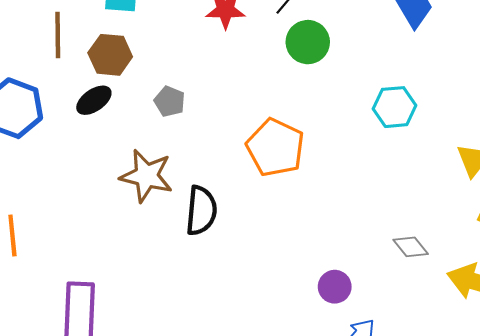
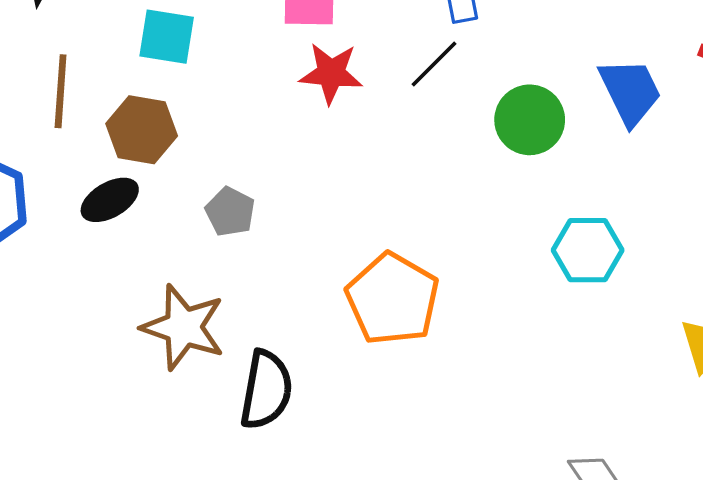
green circle: (308, 42) -> (530, 120), moved

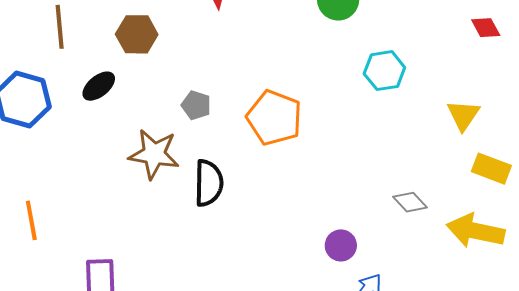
brown hexagon: (142, 130) -> (137, 34), moved
gray pentagon: (230, 212) -> (196, 105), moved

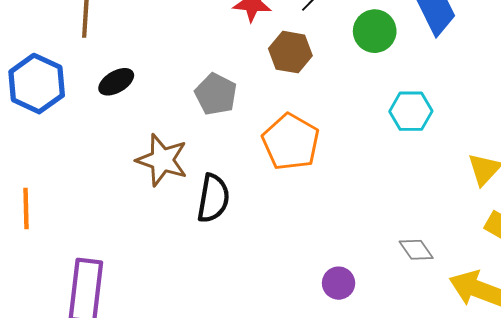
brown hexagon: (137, 34) -> (290, 52), moved
gray pentagon: (196, 105) -> (216, 94), moved, size x1.4

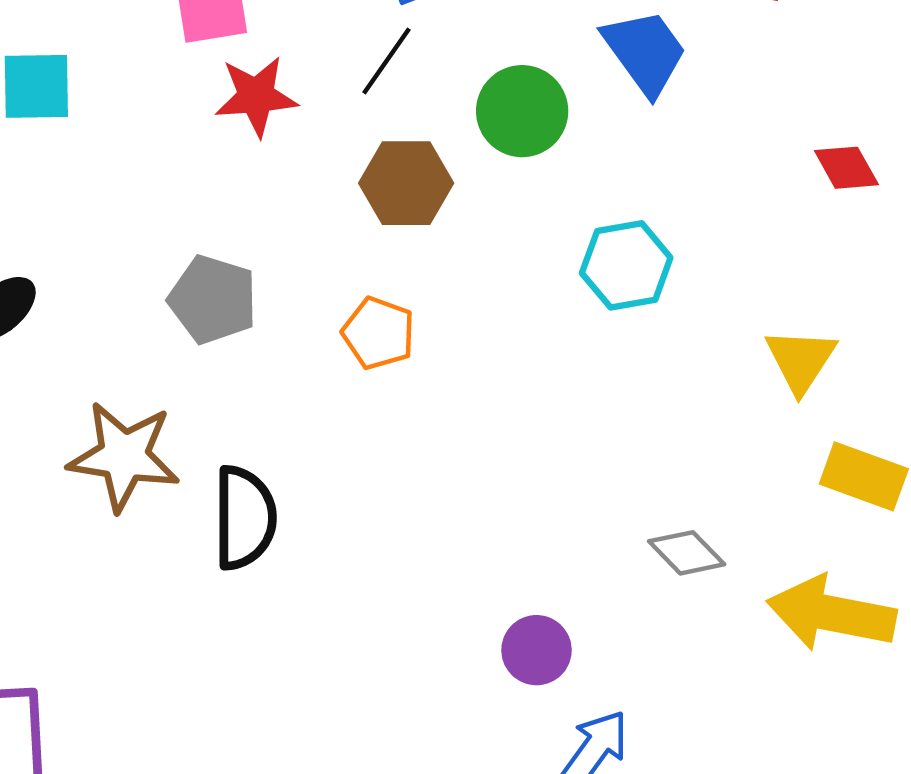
brown hexagon: (290, 52) -> (406, 183), moved
orange pentagon: (291, 142) -> (378, 333), moved, size x0.6

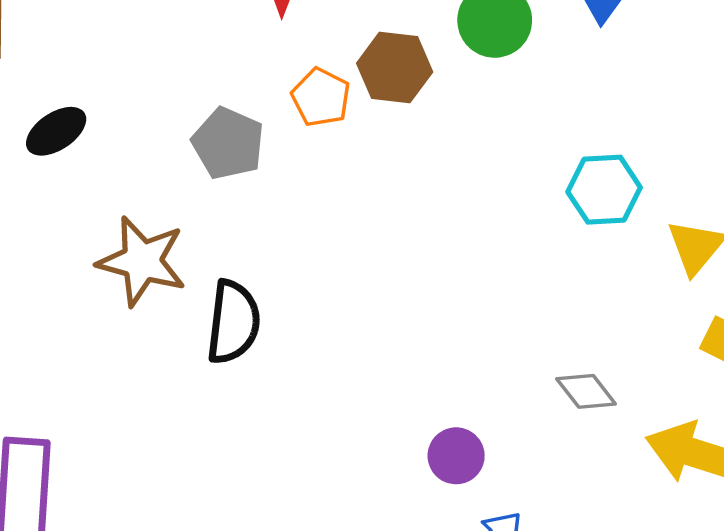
cyan hexagon: (626, 265) -> (604, 190), moved
orange pentagon: (378, 333) -> (321, 97), moved

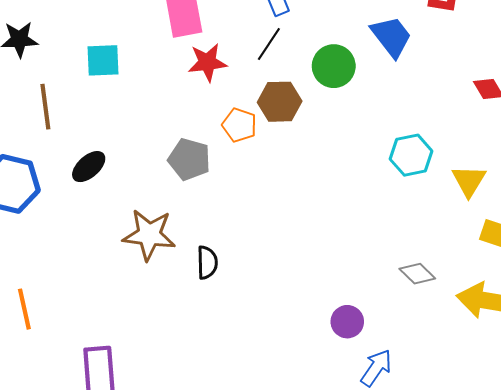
black semicircle: (233, 322) -> (207, 262), size x0.7

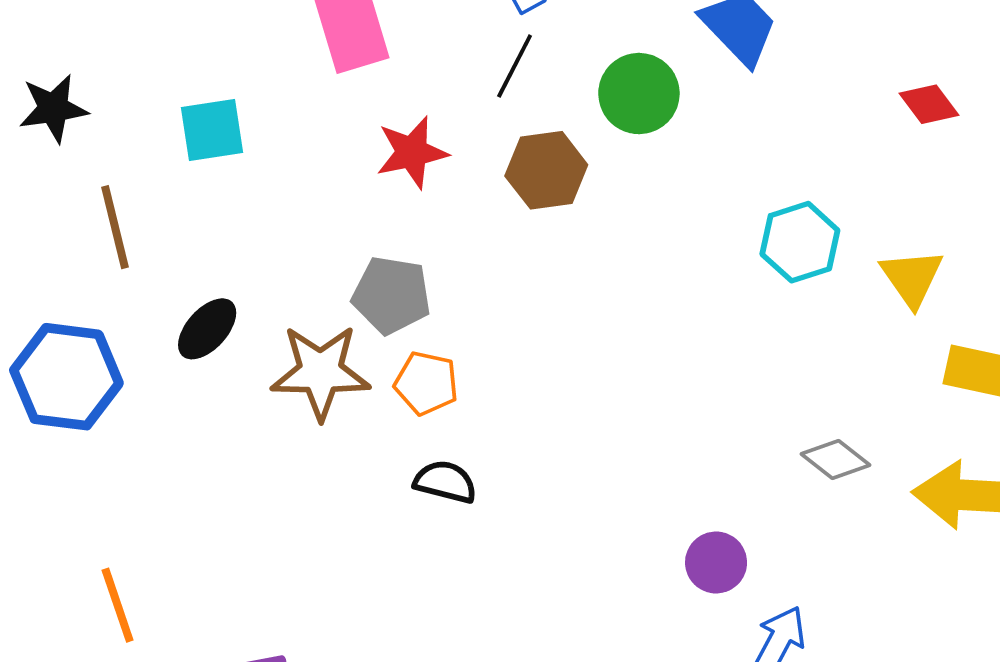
red star: (207, 62) -> (412, 152), moved
orange pentagon: (239, 125) -> (426, 383), moved
brown star: (149, 235) -> (320, 372), moved
black semicircle: (207, 262) -> (445, 482), turned -68

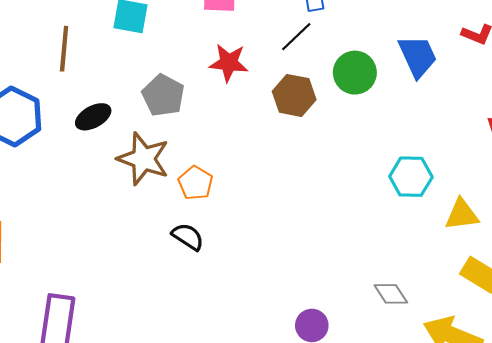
yellow triangle: (912, 278) -> (462, 215), turned 39
gray pentagon: (391, 295) -> (163, 95), moved

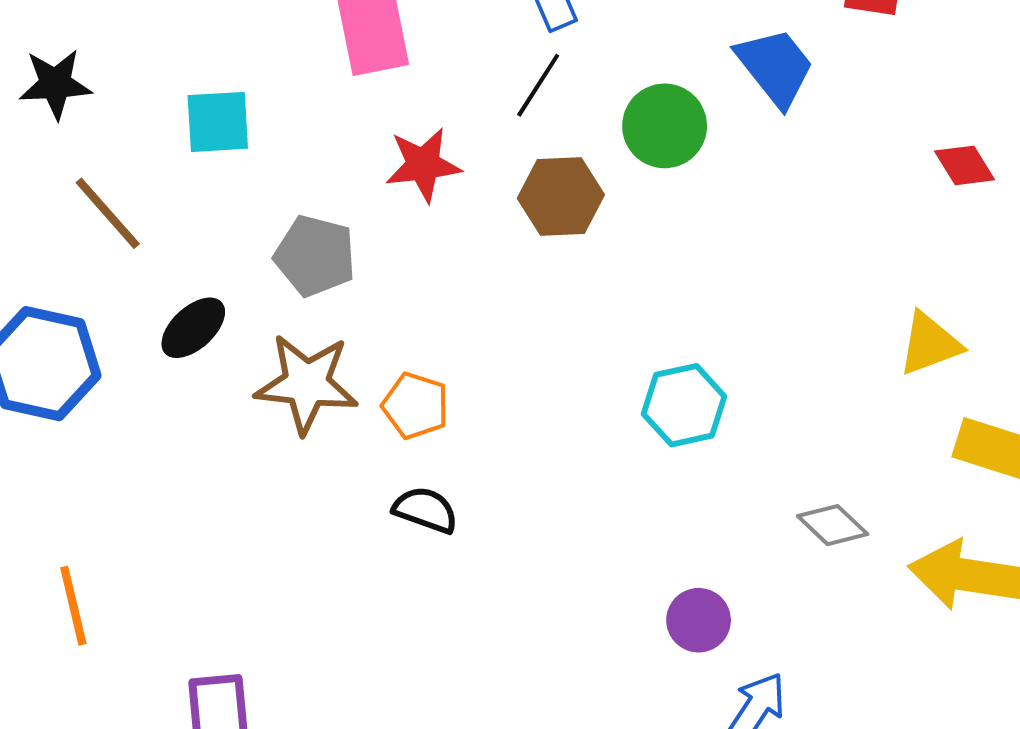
brown line: (64, 49) -> (108, 213), turned -33
cyan hexagon: (411, 177) -> (684, 405), moved

